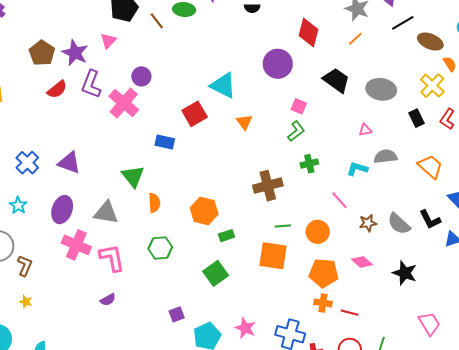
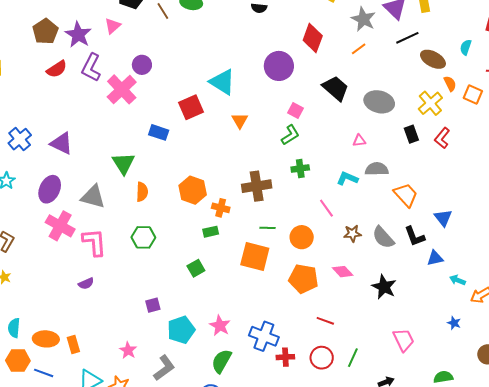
orange trapezoid: (430, 167) -> (406, 195), moved
orange hexagon: (204, 211) -> (193, 190), moved
green square: (216, 273) -> (196, 268), size x0.7
orange cross: (323, 303) -> (221, 208), moved

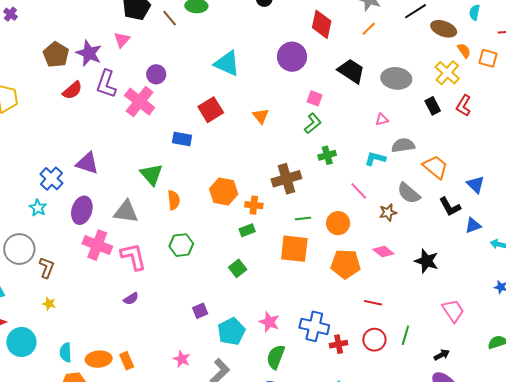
cyan triangle: (222, 82) -> (227, 63), moved
blue cross: (20, 139) -> (51, 179), moved
gray semicircle: (383, 237) -> (409, 193), moved

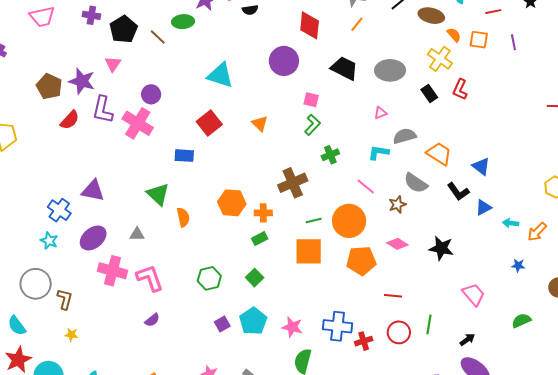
purple ellipse: (82, 210) -> (93, 238), turned 40
gray triangle: (126, 212) -> (137, 234), size x0.6
orange circle: (338, 223) -> (349, 221), size x1.4
green hexagon: (181, 245) -> (209, 278), moved
cyan pentagon: (231, 331) -> (253, 321), moved

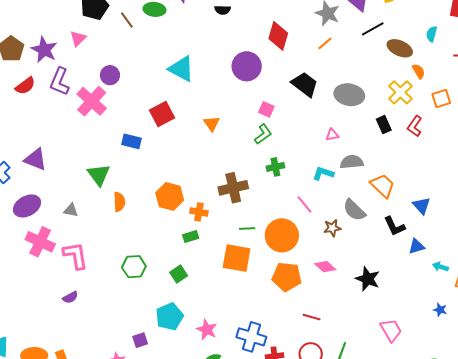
orange square: (479, 40) -> (441, 99), moved, turned -36
purple square: (222, 324) -> (140, 340), moved

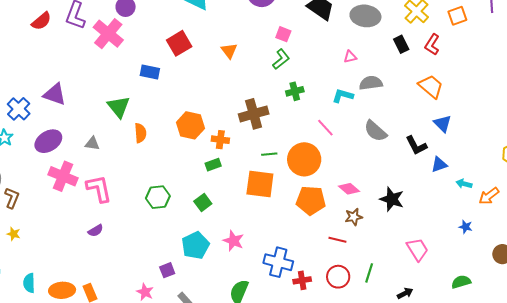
orange trapezoid: (383, 186) -> (431, 86), moved
brown star: (332, 228) -> (354, 217), moved
pink star: (207, 330) -> (233, 241), moved

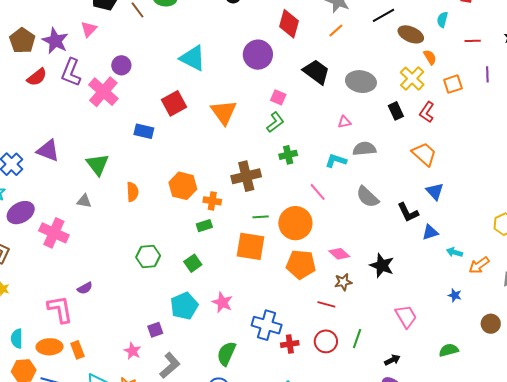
orange triangle: (229, 51) -> (224, 112), size x1.6
green triangle: (119, 107) -> (98, 164), moved
purple ellipse: (48, 141) -> (21, 213), moved
pink L-shape: (99, 189) -> (60, 309), moved

